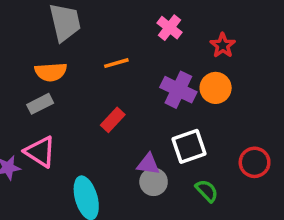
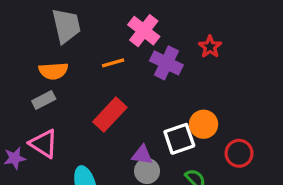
pink cross: (170, 28) -> (144, 31), moved, size x1.4
orange circle: (216, 88) -> (204, 124), moved
purple cross: (178, 90) -> (166, 63), moved
red rectangle: (113, 120) -> (110, 115), size x1.5

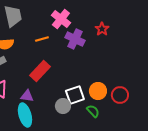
orange circle: (204, 124) -> (98, 91), moved
white square: (179, 139) -> (75, 95), moved
purple triangle: (142, 155) -> (27, 96), moved

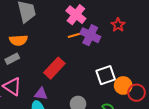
orange line: (42, 39) -> (75, 35), moved
orange circle: (98, 91) -> (123, 85), moved
white square: (75, 95) -> (106, 75), moved

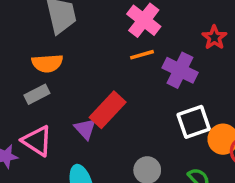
purple cross: (90, 35) -> (180, 70), moved
purple triangle: (41, 94) -> (85, 129), moved, turned 40

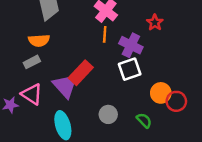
orange line: (142, 55) -> (105, 34), turned -70
white square: (194, 122) -> (130, 69), moved
purple triangle: (85, 129) -> (65, 86), size x1.6

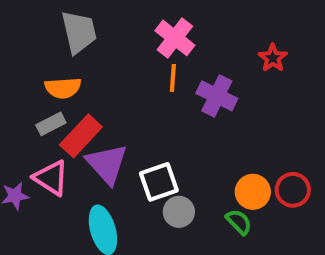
red star: (155, 23) -> (273, 58), moved
white square: (130, 69) -> (159, 182), moved
red rectangle: (81, 73) -> (81, 136), moved
orange circle: (161, 93) -> (253, 192), moved

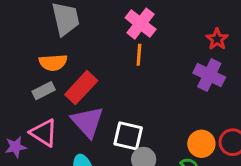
purple cross: (217, 96) -> (209, 75), moved
red rectangle: (81, 136) -> (81, 88), moved
white square: (159, 182) -> (128, 136), turned 32

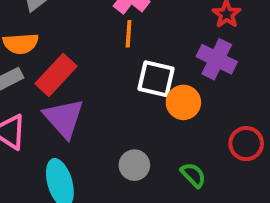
white square: (128, 136) -> (156, 79), moved
orange circle: (201, 144) -> (183, 102), moved

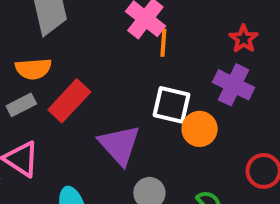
orange line: (129, 34) -> (163, 43), moved
purple triangle: (64, 118) -> (119, 145), moved

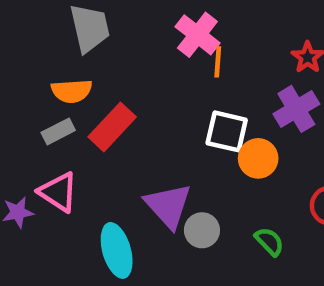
purple cross: (234, 85) -> (296, 109), turned 33
purple triangle: (119, 145) -> (168, 206), moved

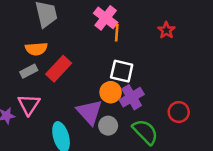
purple cross: (296, 109) -> (132, 97), moved
orange circle: (258, 158) -> (111, 92), moved
pink triangle: (58, 192) -> (29, 105), turned 30
green semicircle: (269, 241) -> (145, 132), size x1.6

